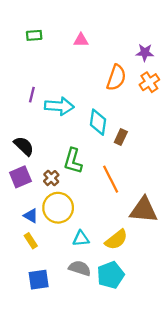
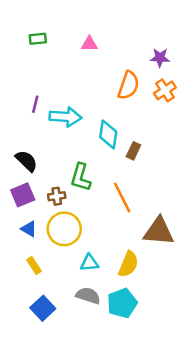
brown cross: (51, 178) -> (57, 196), turned 35
blue triangle: (31, 216) -> (29, 229), moved
yellow semicircle: (116, 240) -> (128, 264), turned -30
blue square: (39, 280) -> (43, 308), turned -35

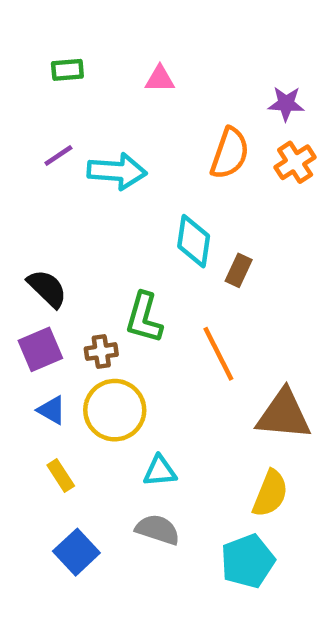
purple line: (35, 104) -> (58, 155), moved, turned 42
cyan arrow: (65, 117) -> (117, 171), moved
yellow semicircle: (128, 264) -> (270, 494), moved
cyan pentagon: (122, 303) -> (248, 561), moved

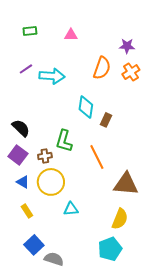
purple square: (40, 349) -> (18, 155), turned -30
gray semicircle: (158, 530) -> (54, 259), moved

